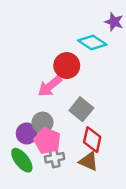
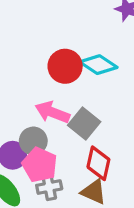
cyan diamond: (92, 42) -> (98, 65), moved
pink arrow: (50, 86) -> (52, 112), moved, turned 60

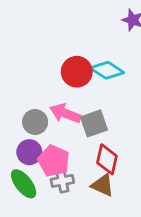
gray square: (84, 123) -> (94, 123), turned 32
gray circle: (33, 141) -> (35, 122), moved

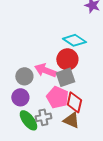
red circle: (77, 72) -> (67, 59), moved
pink pentagon: (54, 161) -> (57, 97), moved
green ellipse: (24, 184) -> (28, 120), moved

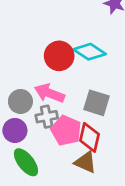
red circle: (67, 59) -> (59, 56), moved
gray square: (65, 77) -> (96, 103), moved, turned 36
gray cross: (43, 117) -> (47, 117), moved

